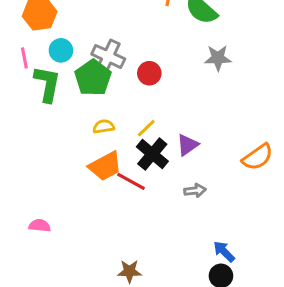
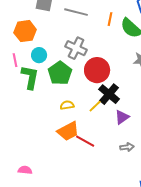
gray cross: (108, 56) -> (76, 48), moved
red circle: (149, 73) -> (97, 70), size x1.6
black cross: (152, 154) -> (109, 94), moved

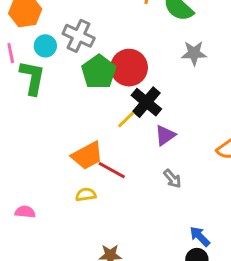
gray cross: (76, 48) -> (79, 36), moved
green pentagon: (60, 73) -> (99, 72), moved
yellow semicircle: (67, 105) -> (86, 195), moved
gray arrow: (127, 147) -> (172, 179), turned 56

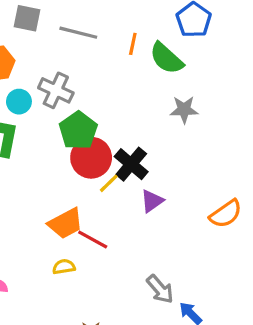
red circle: (129, 68) -> (91, 158), moved
gray arrow: (172, 179) -> (160, 289), moved, size x1.4

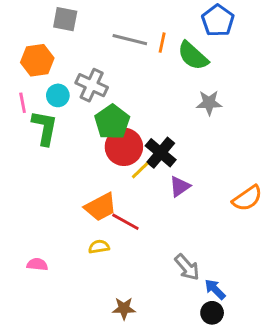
gray line: (78, 33) -> (130, 40), moved

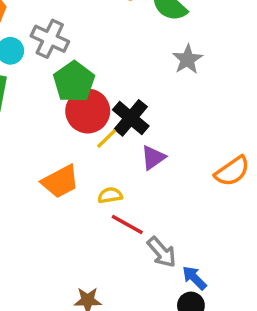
gray star: (209, 103) -> (188, 59), turned -30
red line: (125, 222) -> (127, 225), moved
yellow semicircle: (99, 247) -> (110, 195), moved

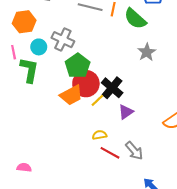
orange trapezoid: (60, 182) -> (71, 95), moved
gray arrow: (162, 252) -> (134, 151), moved

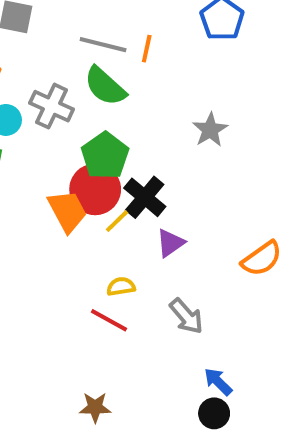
green semicircle: (135, 19) -> (105, 86), moved
green pentagon: (78, 66) -> (105, 156), moved
orange trapezoid: (71, 95) -> (67, 211), turned -90
red line: (110, 153) -> (109, 320), moved

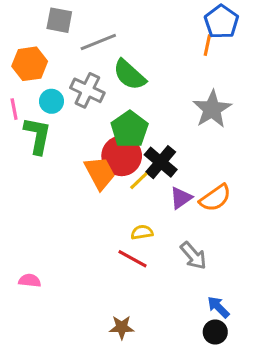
gray line: (103, 45) -> (98, 42), moved, turned -36
orange line: (147, 49) -> (207, 45), moved
gray star: (210, 130) -> (212, 109), size x1.4
orange semicircle: (262, 259) -> (215, 198), moved

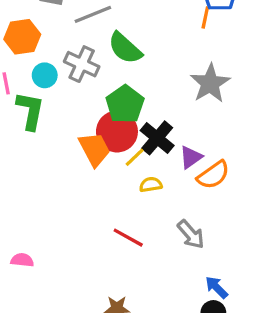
purple triangle: (181, 198) -> (191, 157), moved
yellow semicircle: (142, 232) -> (151, 185), moved

